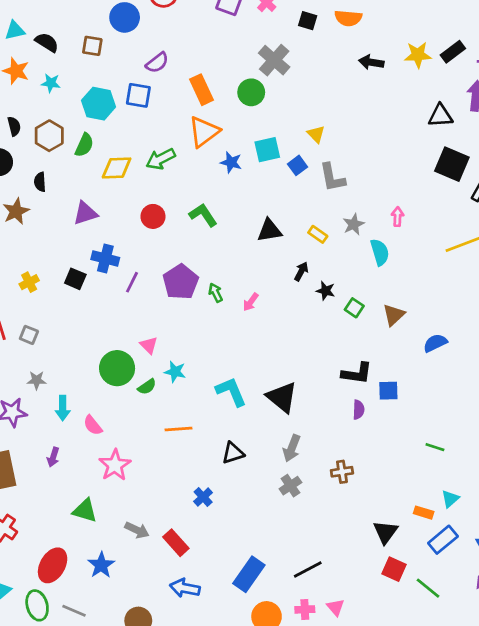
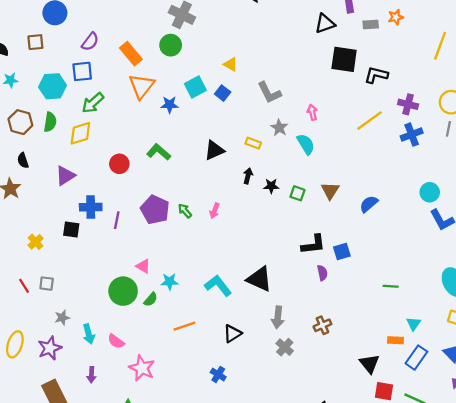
green arrow: (161, 159) -> (93, 103), moved
gray L-shape: (332, 178) -> (269, 93), moved

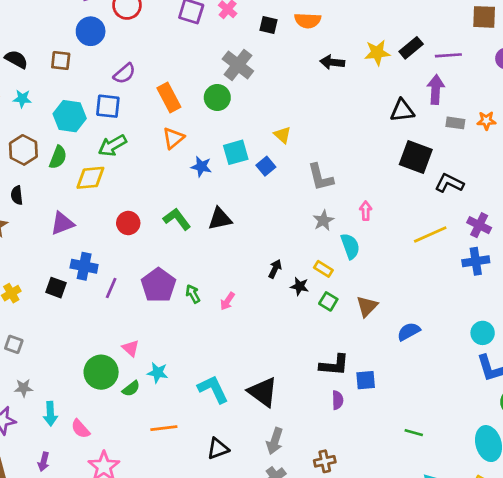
orange triangle: (142, 86) -> (173, 138), size x0.7
yellow rectangle: (253, 143) -> (323, 269), moved
black triangle: (214, 150) -> (220, 219), moved

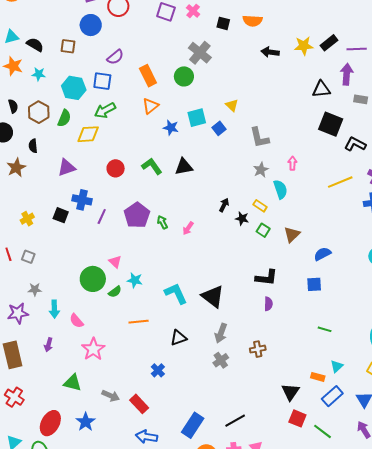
blue square: (366, 380) -> (314, 284), moved

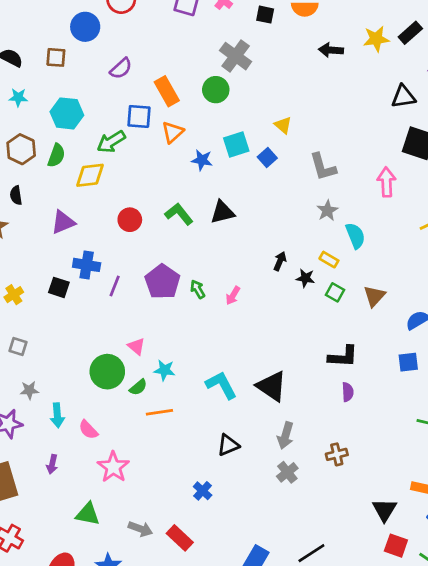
blue square: (102, 81) -> (139, 116), moved
pink arrow: (292, 163) -> (387, 182), moved, size x1.5
orange line: (139, 322) -> (159, 412), moved

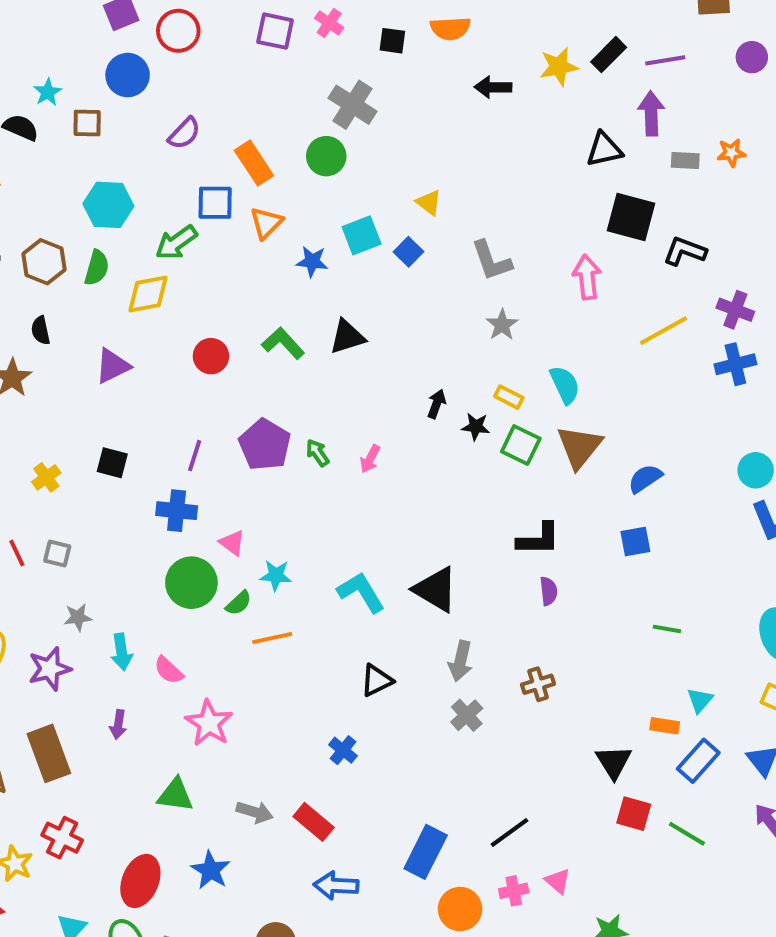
cyan star: (18, 97) -> (48, 92), moved, turned -30
cyan semicircle: (355, 236) -> (565, 385), moved
blue cross: (87, 265) -> (177, 511), moved
green square: (335, 292) -> (521, 445), size x1.4
brown triangle: (374, 296) -> (579, 447), size x1.4

